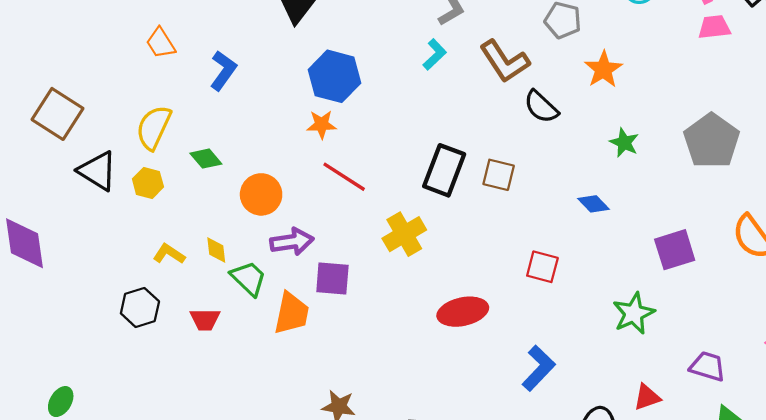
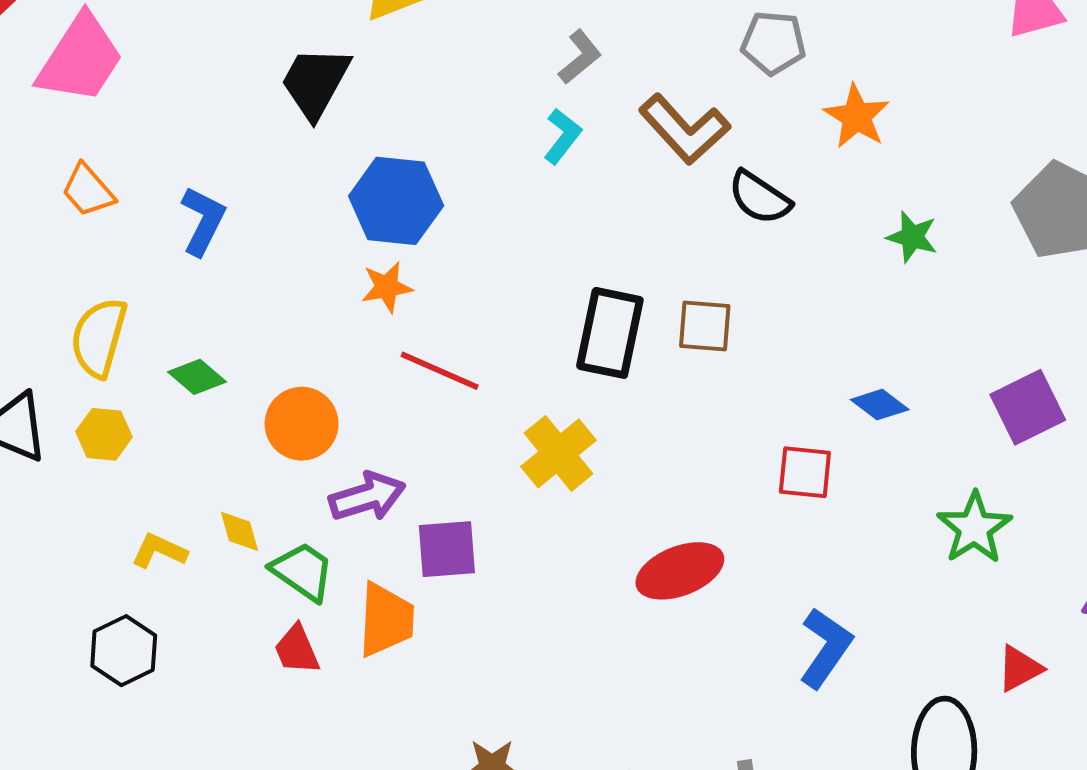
blue diamond: (593, 204) -> (880, 405), moved
red trapezoid: (205, 319) -> (297, 650), moved, turned 76

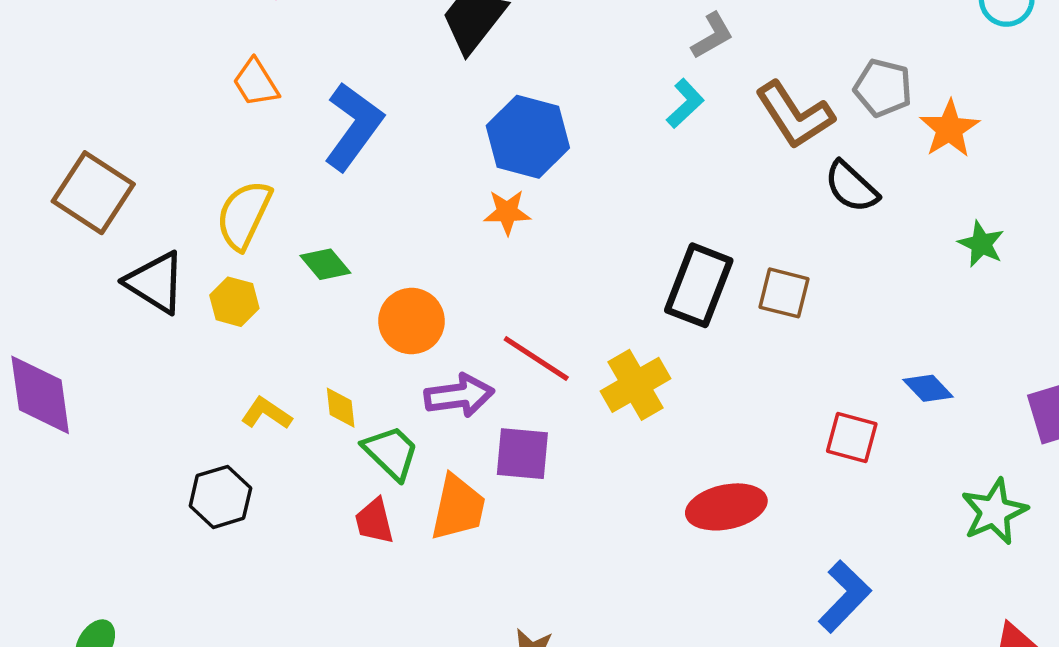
gray pentagon: (773, 43) -> (883, 88), moved
blue L-shape: (203, 221) -> (353, 126), size x1.4
red line: (440, 371) -> (536, 358), moved

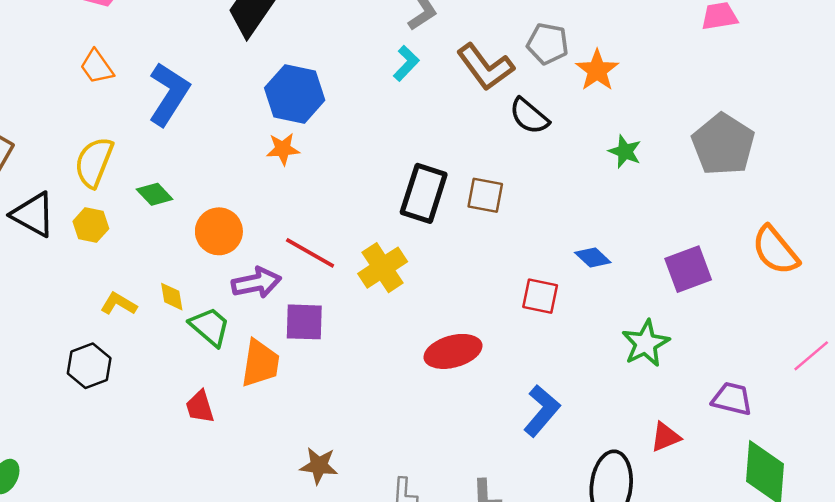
red trapezoid: (374, 521) -> (200, 407), moved

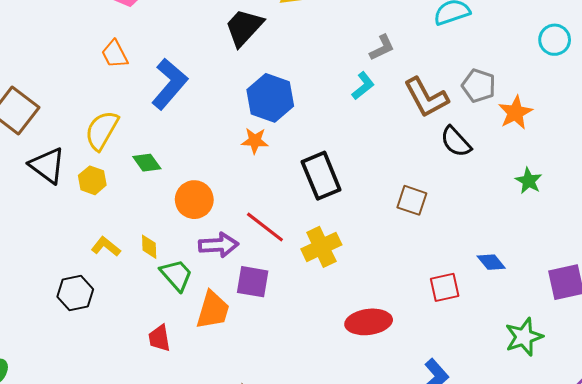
black rectangle: (424, 193) -> (321, 176), moved, turned -48
red square: (540, 296) -> (445, 287), turned -32

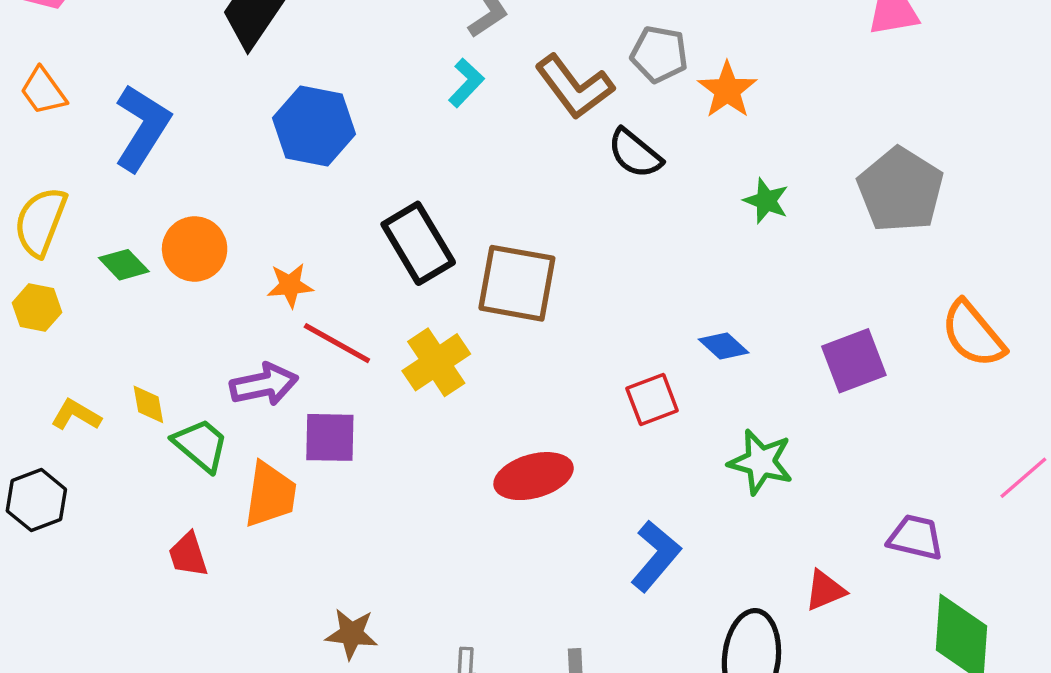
orange star: (255, 141) -> (290, 285), moved
orange circle: (194, 200) -> (195, 249), moved
brown square: (412, 200) -> (517, 283), moved, size x1.6
green star: (524, 337) -> (761, 462), moved, turned -30

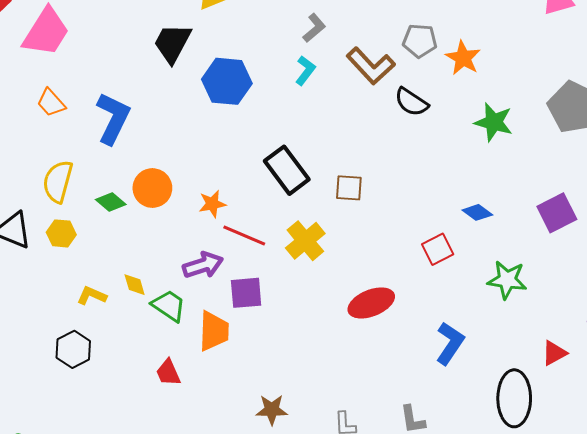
blue hexagon: (314, 126) -> (227, 81), moved
green star: (766, 201) -> (494, 122), size x1.4
brown square: (517, 283) -> (349, 188), size x0.6

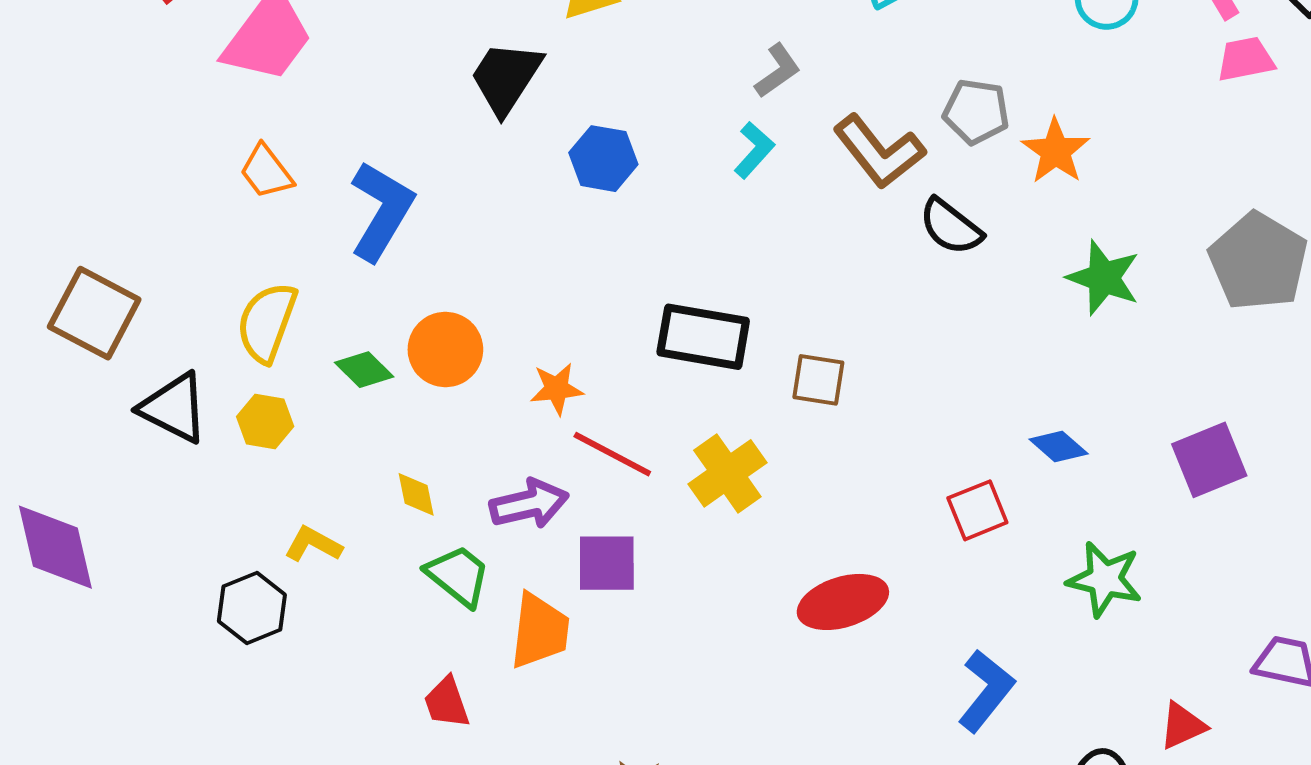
blue hexagon: (227, 81) -> (603, 159), size x0.7
black rectangle: (287, 170) -> (703, 337), turned -48
yellow diamond: (135, 285) -> (416, 494), moved
black hexagon: (73, 349) -> (252, 608), moved

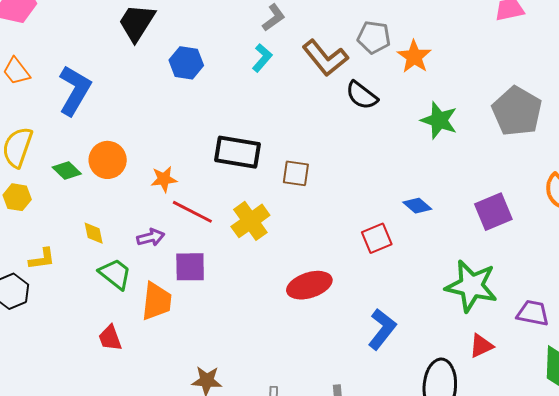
purple arrow: (529, 504) -> (151, 237), size x0.7
yellow L-shape: (313, 544) -> (42, 259), turned 144
green star: (1105, 579) -> (471, 286), moved, size x1.4

